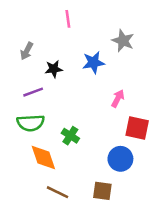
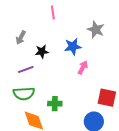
pink arrow: (118, 98) -> (83, 68), moved
green cross: (70, 136) -> (55, 104), turned -32

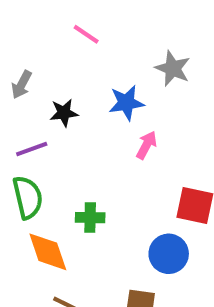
pink line: (53, 13) -> (86, 34), turned -48
green semicircle: (24, 94) -> (28, 197), turned -100

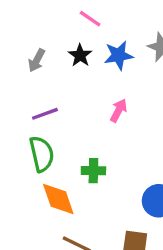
blue star: (126, 103) -> (119, 55), moved
black star: (64, 113) -> (80, 55), moved, turned -30
pink arrow: (146, 145) -> (119, 111), moved

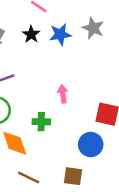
pink arrow: (119, 111) -> (63, 94), moved, turned -36

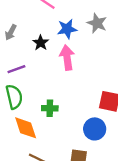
black star: (31, 34) -> (41, 43), moved
pink arrow: (63, 94) -> (67, 58), moved, size x1.5

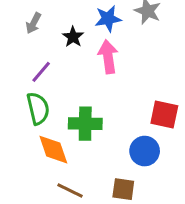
purple line: (16, 69) -> (41, 72), turned -30
green cross: (50, 108) -> (85, 124), size x1.5

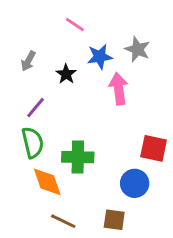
pink arrow: (108, 57) -> (119, 89), moved

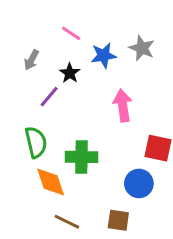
pink line: (75, 25) -> (71, 33), moved
pink arrow: (119, 89) -> (123, 105), moved
purple line: (36, 108) -> (49, 97), moved

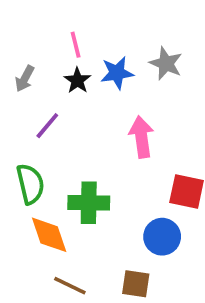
pink line: (71, 33) -> (76, 45), turned 42
black star: (70, 73) -> (77, 80), moved

